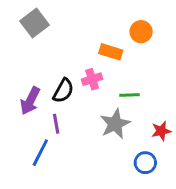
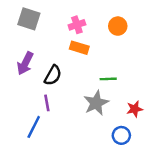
gray square: (34, 23) -> (29, 19), turned -35
orange rectangle: (111, 52) -> (79, 48), moved
pink cross: (92, 79) -> (77, 25), moved
purple arrow: (30, 101) -> (25, 63), moved

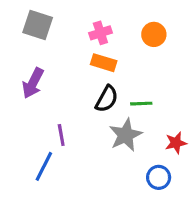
black semicircle: (53, 75) -> (107, 99), moved

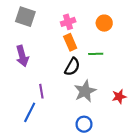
orange rectangle: (104, 63) -> (70, 42), turned 49
purple arrow: (33, 83) -> (22, 56), turned -42
green line: (141, 104) -> (96, 54), moved
blue circle: (159, 177) -> (84, 124), moved

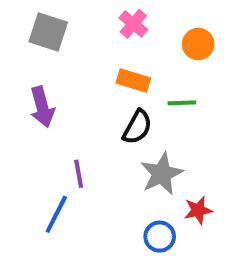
pink cross: (68, 22) -> (133, 24), moved, turned -32
orange rectangle: (70, 42) -> (133, 81), turned -49
red star: (119, 96) -> (198, 210), moved

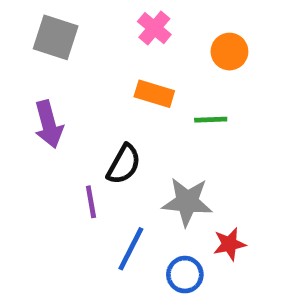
black semicircle: (137, 127) -> (124, 164), moved
gray star: (162, 174) -> (187, 202), turned 30
blue line: (56, 214) -> (131, 249), moved

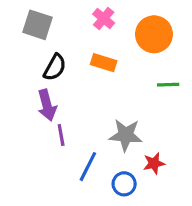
orange circle: (229, 52) -> (154, 34), size x1.5
green line: (211, 120) -> (168, 85), moved
purple arrow: (49, 124) -> (47, 105), moved
black semicircle: (124, 164) -> (55, 67), moved

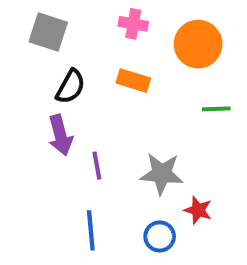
pink cross: (104, 19) -> (133, 24), turned -30
purple line: (61, 135) -> (97, 166), moved
red star: (154, 163) -> (198, 210), turned 30
blue line: (88, 167) -> (91, 230), moved, turned -32

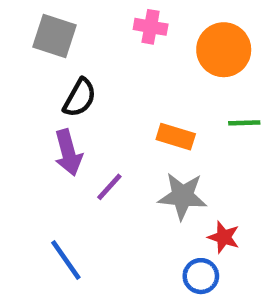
orange rectangle: (133, 81) -> (176, 137), moved
purple line: (97, 166) -> (109, 187), turned 52
blue line: (91, 230) -> (66, 260), moved, turned -30
blue circle: (160, 236) -> (201, 276), moved

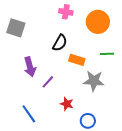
gray square: (55, 36) -> (16, 28), moved
black semicircle: (80, 98) -> (60, 43), moved
gray star: (183, 196) -> (94, 81), moved
red star: (224, 237) -> (67, 104), moved

